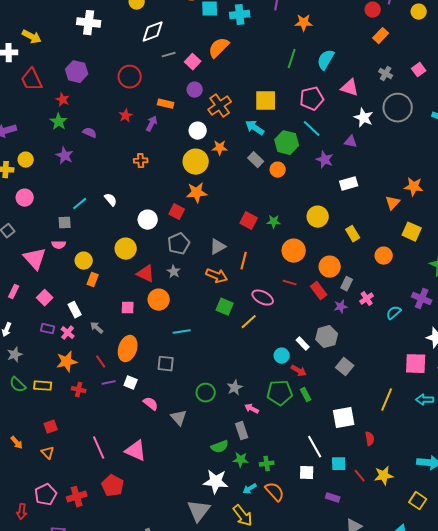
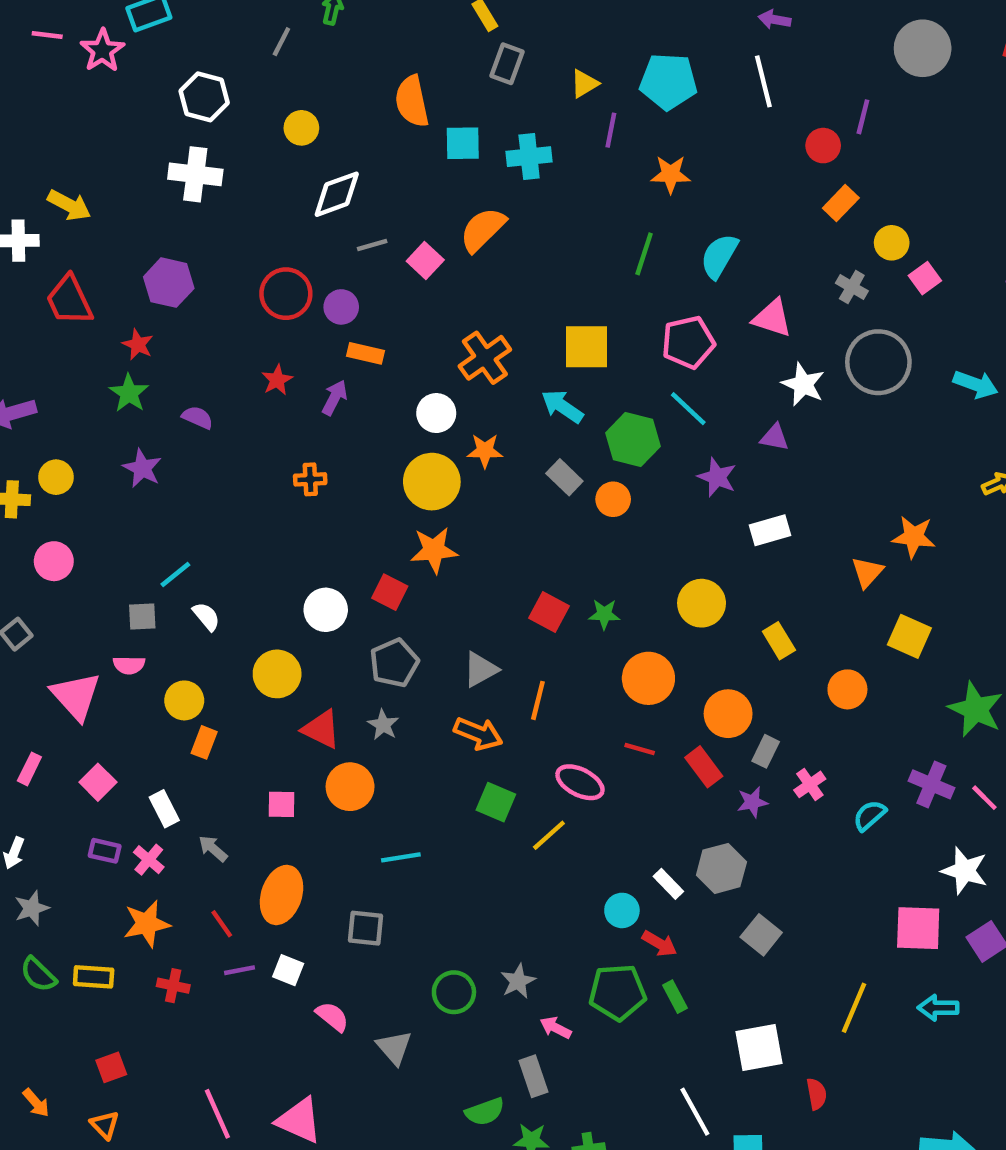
yellow circle: (419, 12) -> (892, 243), moved
purple circle: (195, 90) -> (341, 307), moved
white semicircle: (111, 200) -> (206, 616), moved

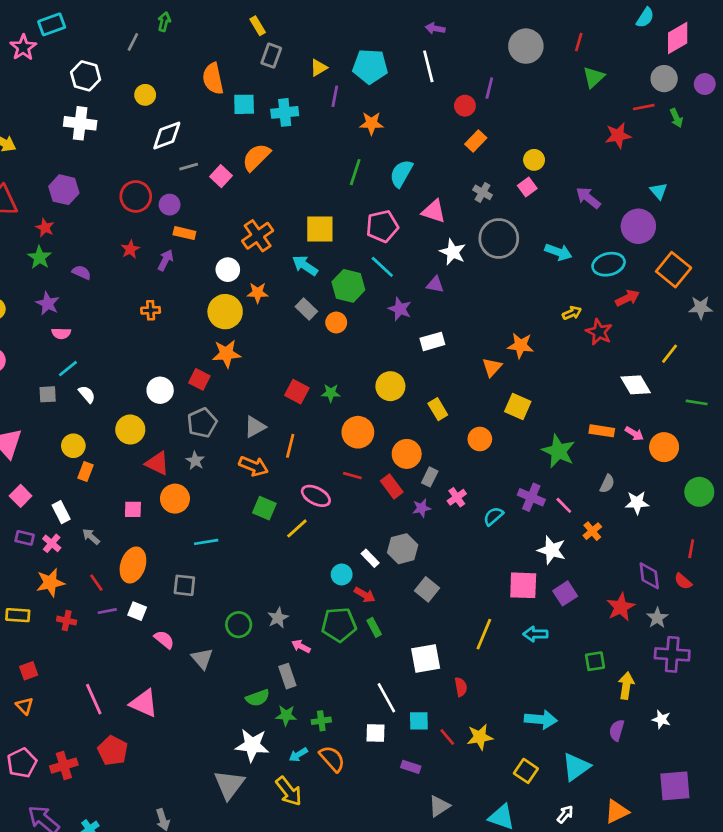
yellow circle: (892, 243) -> (534, 160), moved
pink semicircle: (129, 665) -> (61, 333), moved

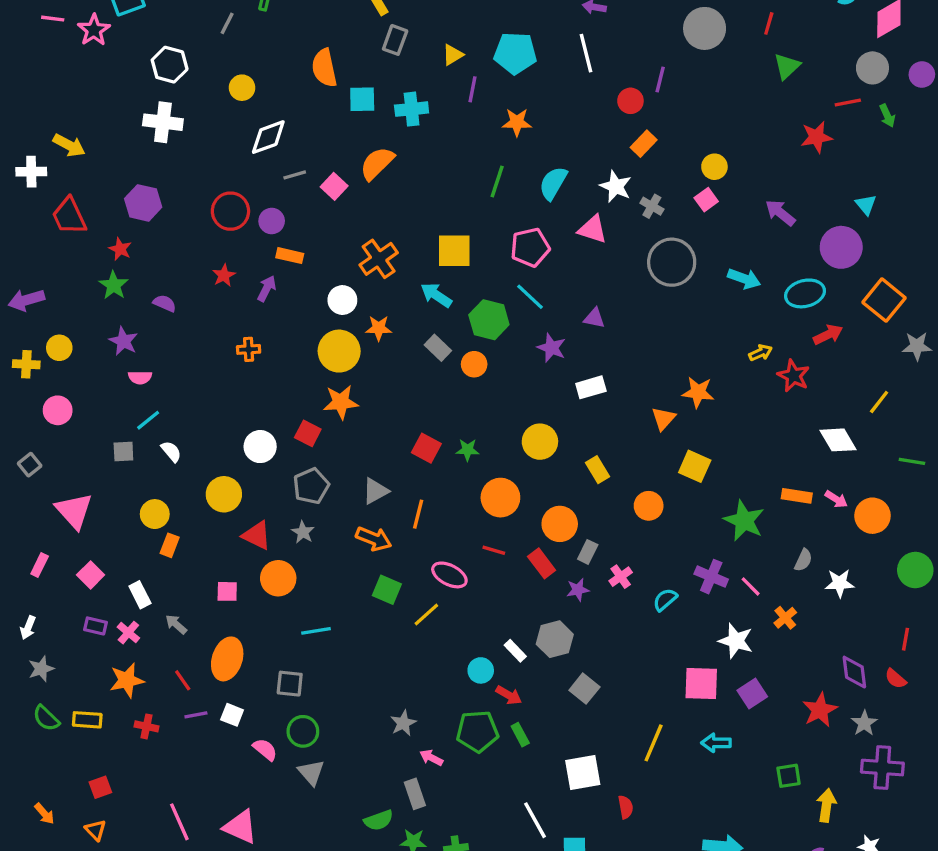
white star: (453, 252) -> (616, 186), moved
green circle: (239, 625) -> (303, 731), moved

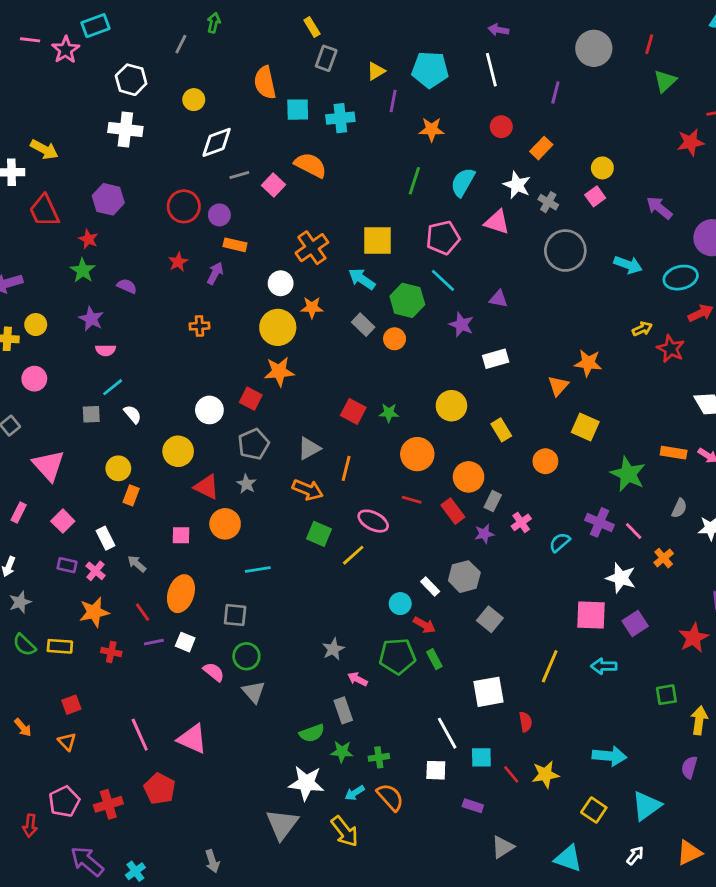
red circle: (630, 101) -> (501, 127), moved
orange semicircle: (377, 163) -> (311, 165), turned 72

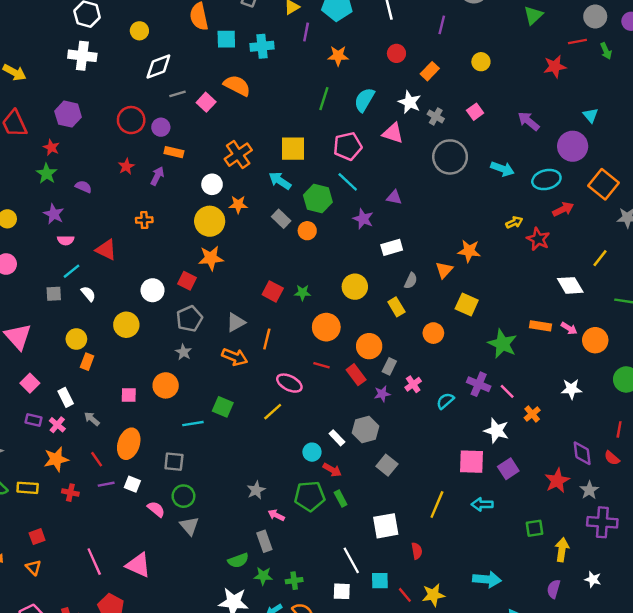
yellow circle: (602, 168) -> (481, 62), moved
red triangle: (207, 487) -> (106, 250), moved
gray semicircle: (679, 508) -> (411, 281), moved
green square: (319, 534) -> (223, 407), moved

